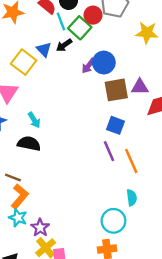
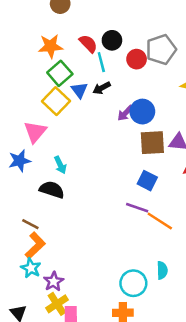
green square: (80, 28) -> (60, 73), moved
purple line: (109, 151) -> (137, 208), turned -54
orange line: (131, 161) -> (160, 221), turned -40
cyan semicircle: (132, 198) -> (162, 270), moved

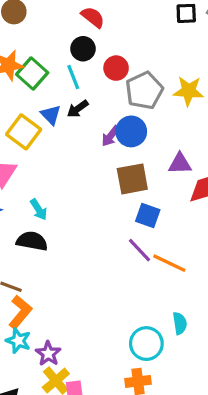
red semicircle: (88, 44) -> (93, 17), moved
gray pentagon: (161, 50) -> (144, 90), moved
green square: (60, 73) -> (32, 73), moved
brown square: (152, 143) -> (132, 179), moved
purple line: (137, 208) -> (139, 250), turned 35

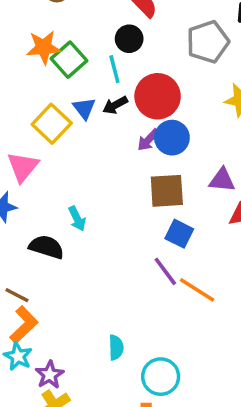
red circle: (116, 68) -> (158, 96), moved, size x1.6
gray pentagon: (144, 90) -> (208, 42), moved
cyan arrow: (39, 210) -> (77, 219), moved
cyan semicircle: (180, 323) -> (116, 347), moved

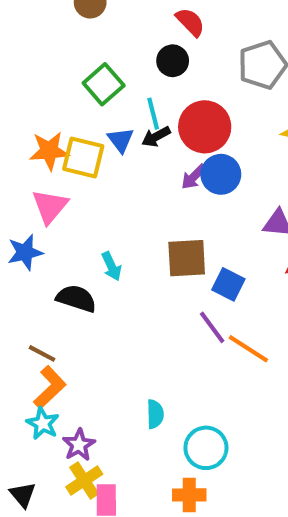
orange star: (44, 47) -> (49, 151), moved
cyan line: (114, 69) -> (153, 114), moved
yellow square: (52, 124) -> (83, 158), turned -30
brown square: (167, 191) -> (187, 258), moved

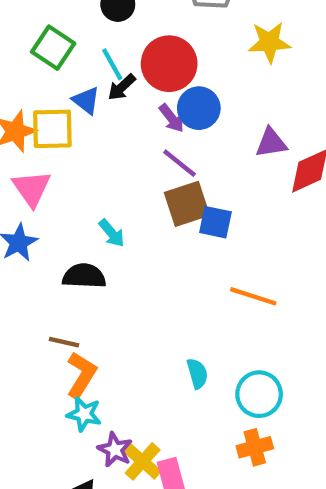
purple arrow: (194, 177) -> (172, 118), turned -68
blue square: (228, 284) -> (215, 222), moved
purple line: (212, 327) -> (179, 163), moved
orange line: (248, 349) -> (253, 296), moved
purple star: (79, 445) -> (115, 450), moved

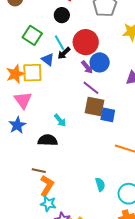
brown square: (187, 204) -> (95, 107), turned 30

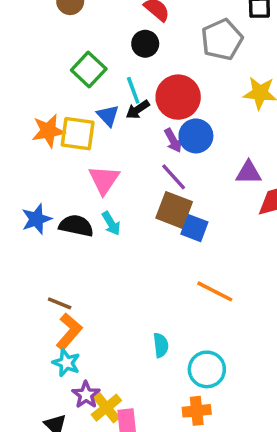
pink triangle: (23, 100) -> (104, 180), moved
black semicircle: (48, 140) -> (76, 226), moved

